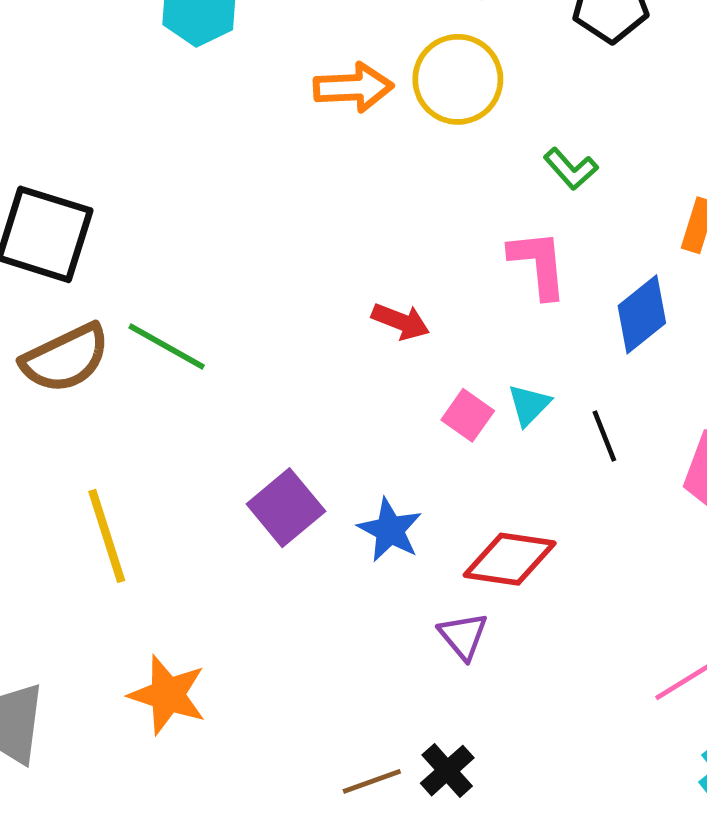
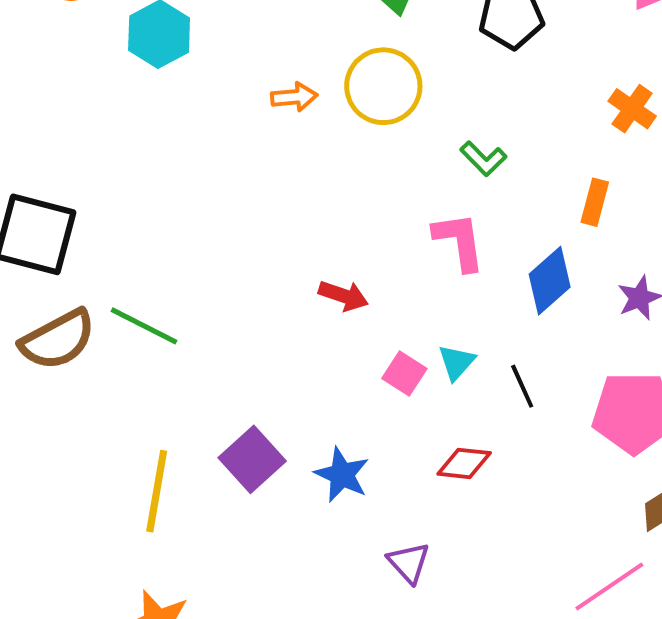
orange arrow: (353, 87) -> (294, 97), size x0.7
yellow line: (107, 536) -> (157, 491), moved, turned 30
red diamond: (510, 559) -> (464, 463), moved, size x0.7

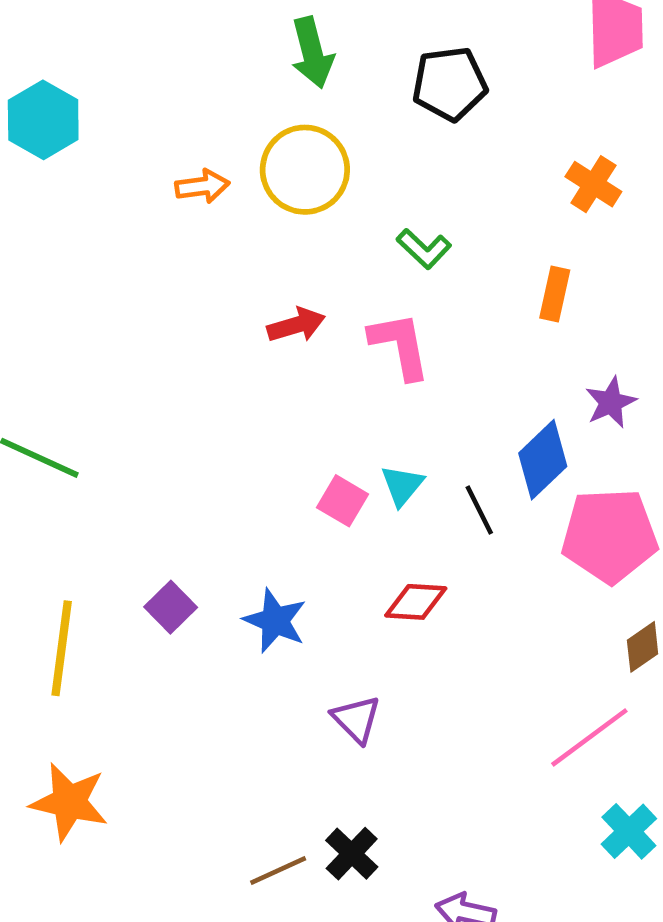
blue diamond: (550, 281) -> (543, 460), moved
red arrow: (343, 296) -> (296, 325), moved, turned -33
purple square: (252, 459) -> (171, 607), size x0.7

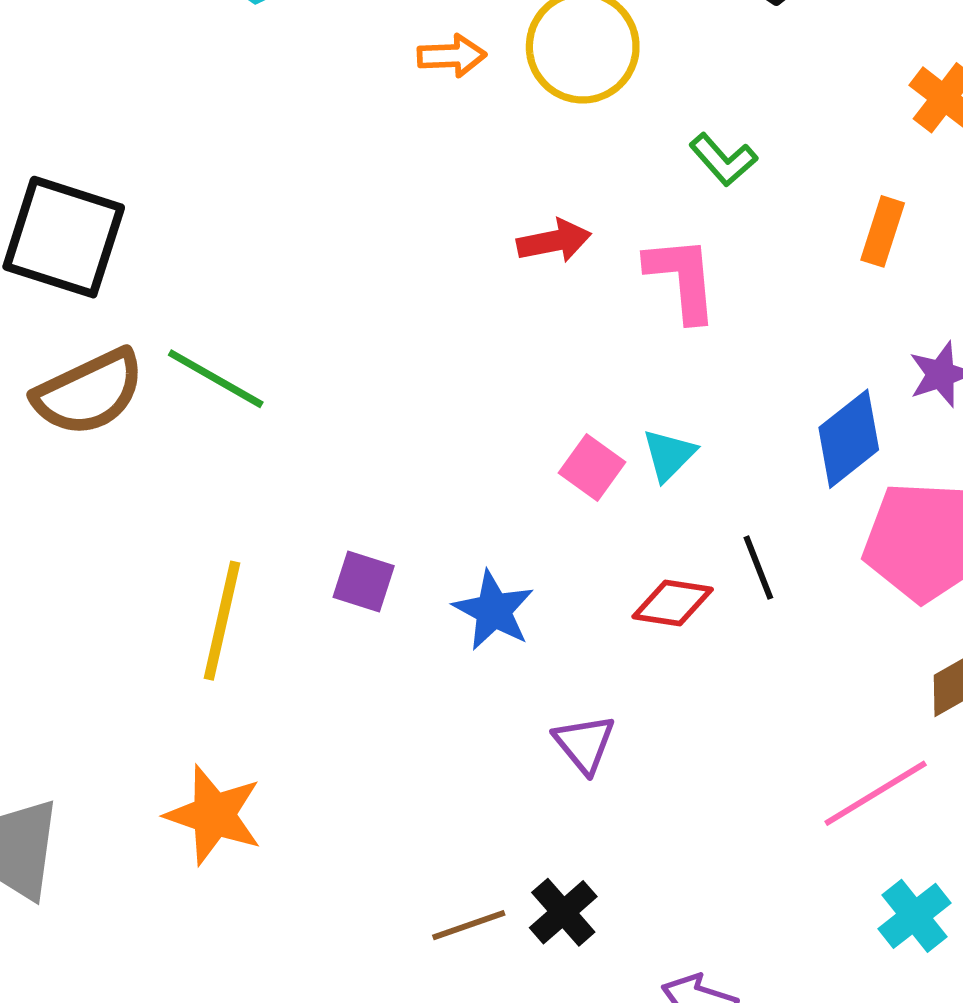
black line: (479, 510) -> (758, 568), moved
purple square: (171, 607) -> (364, 582), turned -33

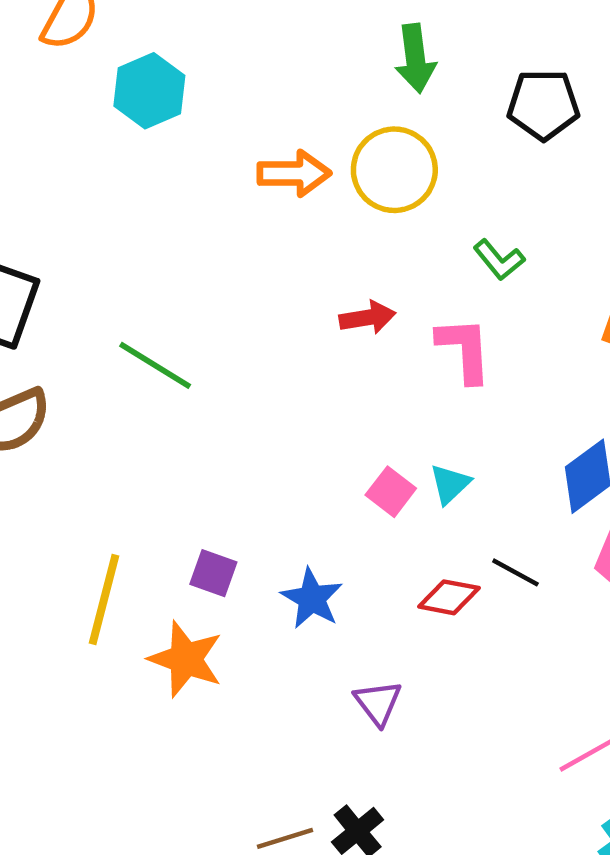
orange arrow: (452, 56) -> (294, 173), size x1.4
green line: (216, 379) -> (155, 365), moved
black line: (758, 568) -> (515, 572), turned -42
orange star: (214, 815) -> (186, 659), moved

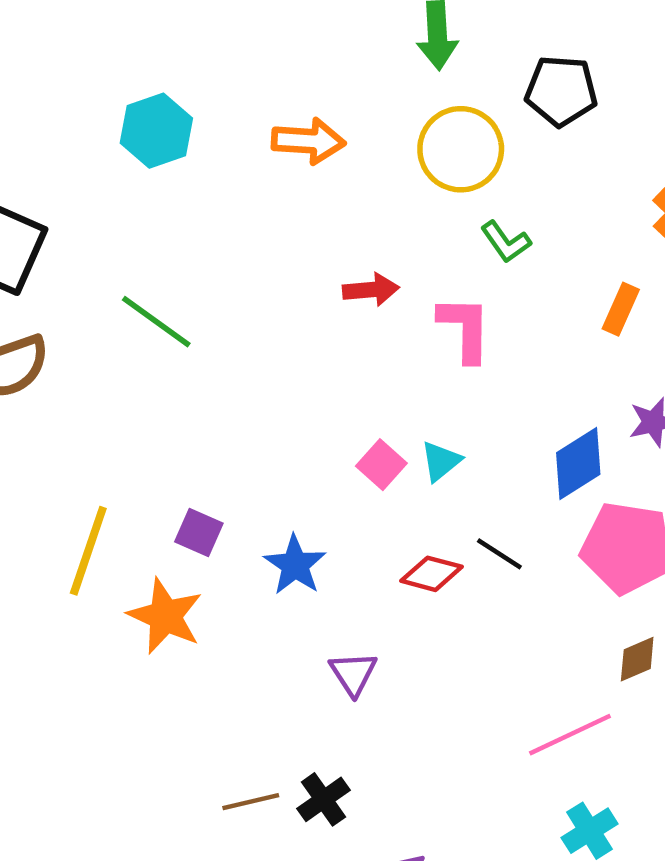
cyan hexagon: (149, 91) -> (156, 131), moved
yellow circle: (394, 170) -> (461, 149), moved

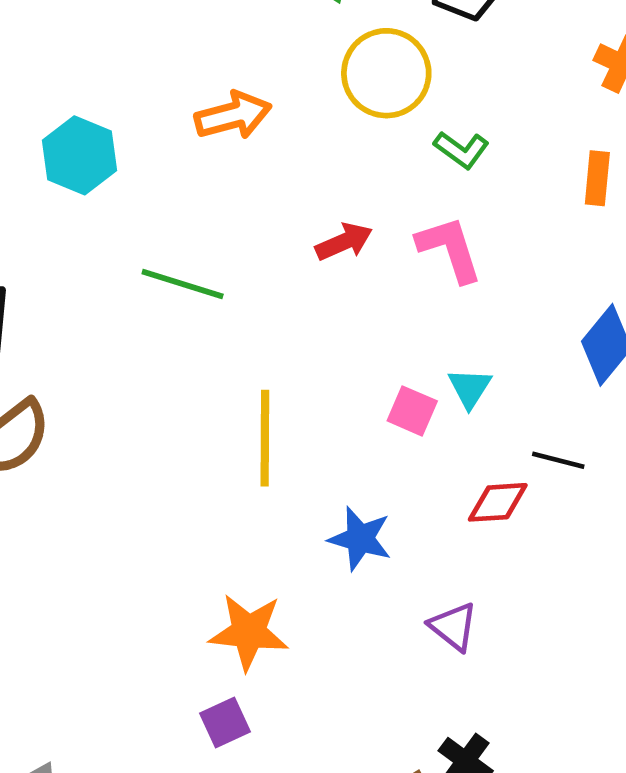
green line: (156, 322) -> (183, 284), moved
purple square: (199, 533) -> (225, 723), moved, turned -30
yellow line: (88, 551) -> (265, 438), moved

